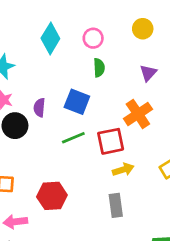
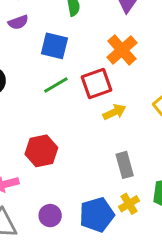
purple semicircle: (39, 108) -> (18, 22), moved, turned -108
gray rectangle: (116, 205) -> (125, 165), moved

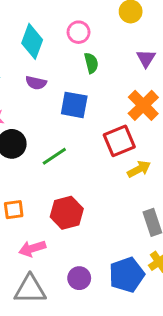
purple semicircle: (18, 22) -> (36, 83), turned 36
green line: (56, 85) -> (54, 156), moved

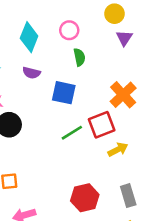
purple triangle: (146, 58) -> (124, 38), moved
green line: (54, 156) -> (72, 133), moved
red hexagon: (67, 213) -> (85, 198), moved

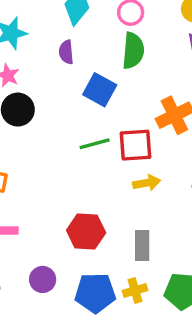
green semicircle: (79, 57) -> (133, 51), size x1.5
purple semicircle: (31, 73) -> (66, 52), turned 54

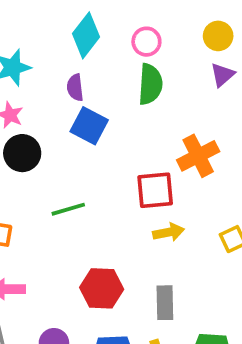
blue square: (100, 90) -> (89, 126), moved
green line: (95, 144) -> (68, 209), moved

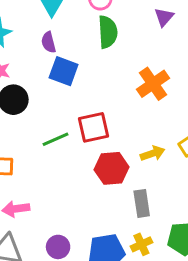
red square: (155, 190) -> (94, 127), moved
yellow arrow: (169, 232) -> (153, 153), moved
red hexagon: (102, 288) -> (112, 168), moved

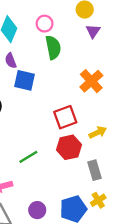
red square: (94, 127) -> (65, 117), moved
green line: (56, 139) -> (28, 157), moved

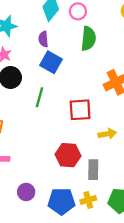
pink circle: (45, 24) -> (78, 11), moved
red hexagon: (69, 147) -> (68, 155), moved
green line: (28, 157) -> (39, 97), moved, turned -60

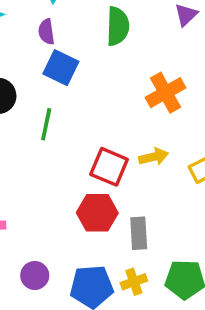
red square: (80, 110) -> (109, 167), moved, turned 30
yellow arrow: (107, 134) -> (154, 157), moved

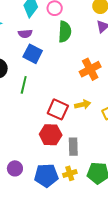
purple semicircle: (46, 32) -> (25, 34), turned -88

